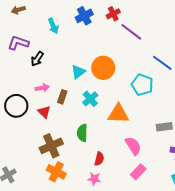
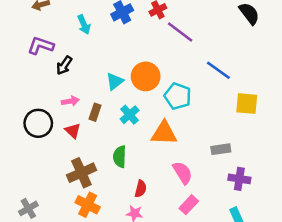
cyan pentagon: (142, 85) -> (178, 96), moved

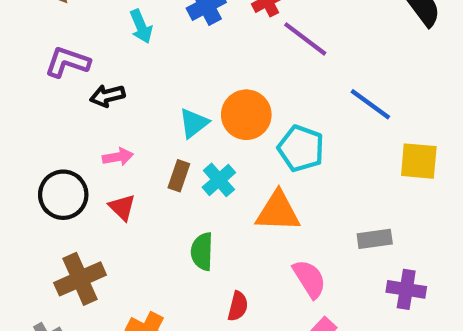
black arrow: (64, 65) -> (107, 96), turned 42
brown rectangle: (95, 112) -> (179, 176), moved
brown cross: (81, 173) -> (80, 279), moved

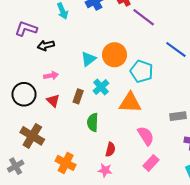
brown rectangle: (179, 176) -> (78, 96), moved
brown cross: (80, 279) -> (32, 136), turned -35

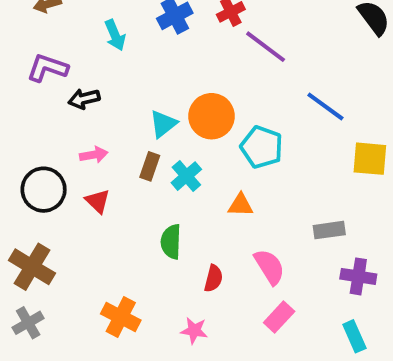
brown rectangle: (78, 96) -> (150, 166), moved
orange triangle: (130, 103) -> (240, 205), size x0.6
brown cross: (32, 136) -> (32, 267), moved
red semicircle: (110, 149) -> (213, 278), moved

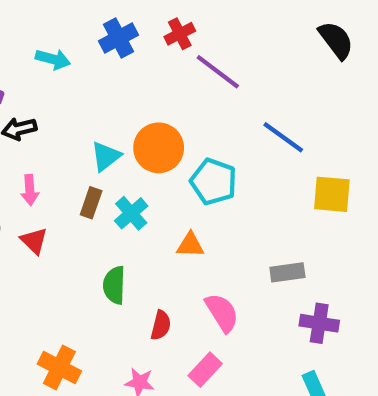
cyan arrow: (115, 35) -> (53, 59), turned -52
pink arrow: (94, 155) -> (30, 190), turned 96
pink rectangle: (279, 317) -> (205, 370), moved

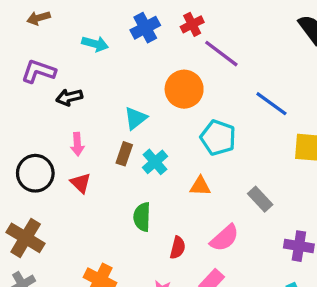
orange circle: (159, 148) -> (184, 89), moved
gray rectangle: (287, 272) -> (260, 199), moved, turned 55
pink semicircle: (222, 313) -> (225, 238), turned 80

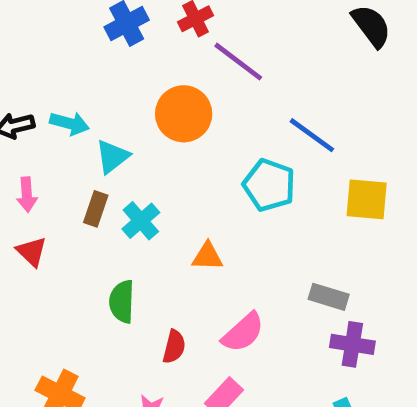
cyan arrow: (95, 44) -> (70, 123), moved
cyan pentagon: (218, 138) -> (269, 185), moved
gray rectangle: (260, 199) -> (329, 297), moved, turned -30

